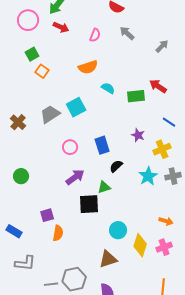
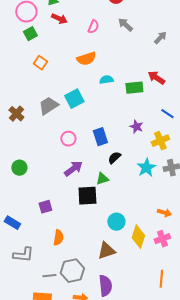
green square: (32, 54) -> (30, 34), moved
cyan semicircle: (108, 88) -> (106, 80), turned -40
orange semicircle: (58, 233) -> (58, 238), moved

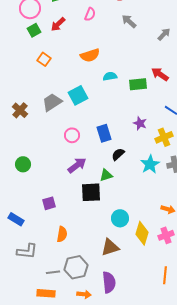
red arrow: (59, 19) -> (58, 24), moved, turned 112
pink semicircle: (93, 27) -> (90, 14), moved

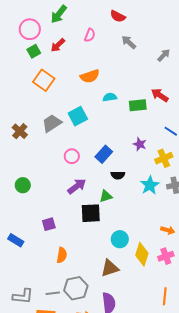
orange square: (44, 59) -> (44, 80), size x1.5
blue rectangle: (104, 133) -> (104, 154), turned 60
black semicircle: (118, 154) -> (118, 175), turned -136
gray L-shape: (27, 251) -> (23, 296), moved

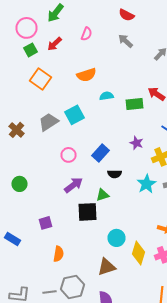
red semicircle: (118, 16) -> (126, 15), moved

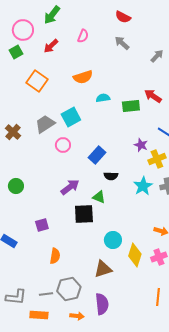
green square: (30, 50) -> (16, 52), moved
purple star: (136, 143) -> (141, 145), moved
pink circle: (68, 155) -> (63, 145), moved
green triangle: (102, 195) -> (99, 197), turned 40

